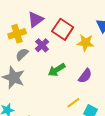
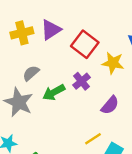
yellow cross: (17, 34) -> (22, 33), moved
purple cross: (42, 45) -> (81, 81), moved
green arrow: (57, 70) -> (54, 92), moved

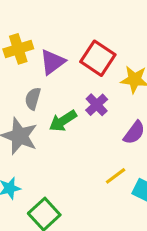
purple triangle: (51, 30) -> (52, 62), moved
gray semicircle: (31, 73) -> (33, 99), turned -30

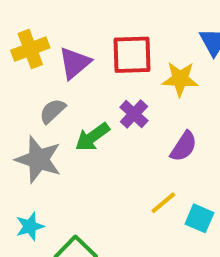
red square: (98, 58) -> (132, 55), turned -32
gray semicircle: (33, 99) -> (52, 111), turned 35

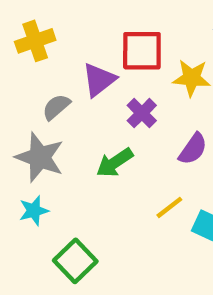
purple triangle: (75, 63) -> (99, 80), moved
green arrow: (92, 137) -> (115, 163), moved
cyan star: (30, 226) -> (34, 211), moved

